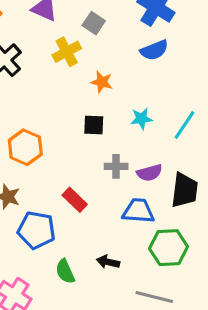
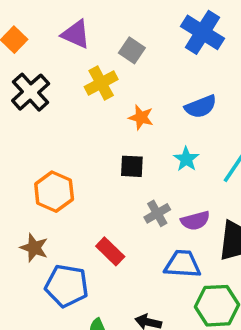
blue semicircle: (154, 50) -> (201, 107), moved
cyan star: (142, 119) -> (186, 159), turned -30
gray cross: (116, 166) -> (157, 213), turned -30

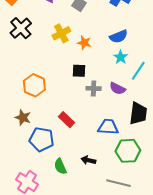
yellow cross: (101, 83) -> (61, 33), moved
cyan star: (186, 159) -> (121, 57), moved
gray cross: (157, 213) -> (94, 88), moved, turned 32
purple semicircle: (195, 221) -> (117, 88), moved, turned 42

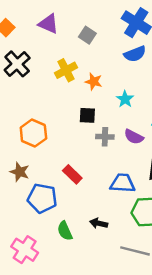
blue semicircle: (119, 36) -> (135, 54), moved
cyan star: (121, 57) -> (125, 99), moved

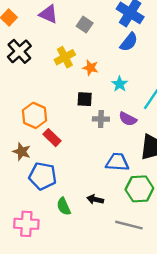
blue semicircle: (135, 54) -> (129, 42), turned -30
red rectangle: (72, 174) -> (52, 138), moved
pink cross: (25, 250) -> (26, 224), turned -30

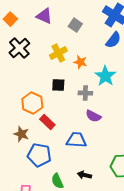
cyan star: (120, 84) -> (105, 76), size x1.5
black square: (85, 99) -> (58, 85), moved
gray cross: (101, 119) -> (85, 93), moved
purple semicircle: (128, 119) -> (93, 116), moved
blue trapezoid: (117, 162) -> (76, 140), moved

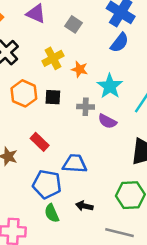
orange hexagon: (32, 103) -> (24, 93), moved
purple semicircle: (93, 116) -> (107, 121), moved
blue pentagon: (39, 155) -> (47, 184), moved

